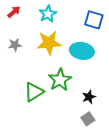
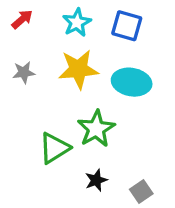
blue square: (94, 20) -> (127, 26), moved
black star: (89, 97) -> (96, 180), moved

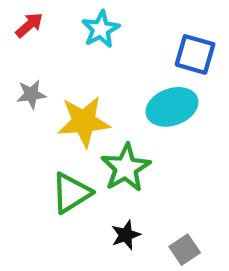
blue square: (127, 26) -> (195, 54), moved
yellow star: (78, 69) -> (84, 122), moved
cyan ellipse: (132, 82) -> (172, 107), turned -30

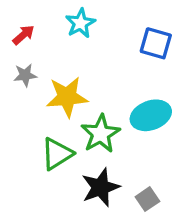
red arrow: (29, 25) -> (23, 35), moved
cyan ellipse: (172, 107) -> (151, 115), moved
black star: (126, 235) -> (101, 187), size x1.6

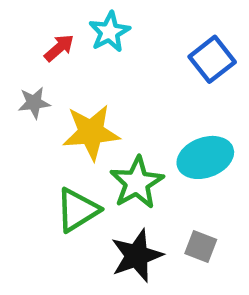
red arrow: (23, 35) -> (59, 48), moved
blue square: (156, 43) -> (212, 59), turned 36
gray square: (147, 199) -> (201, 247), moved, turned -35

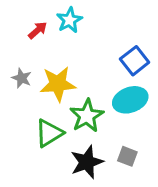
blue square: (212, 59) -> (135, 61), moved
gray star: (34, 103) -> (22, 78), moved, turned 30

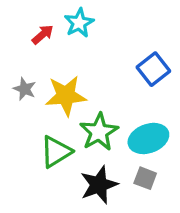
cyan ellipse: (130, 100) -> (148, 138), moved

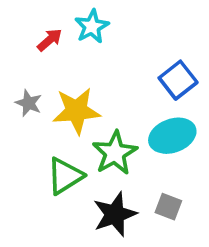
cyan ellipse: (148, 138) -> (172, 136), moved

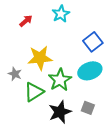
cyan star: (92, 26) -> (61, 14), moved
gray star: (29, 103) -> (15, 74), moved

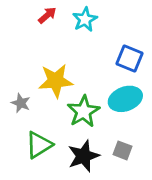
red arrow: (26, 21) -> (47, 15), moved
blue square: (93, 42) -> (129, 58), turned -30
green triangle: (34, 92) -> (39, 145), moved

